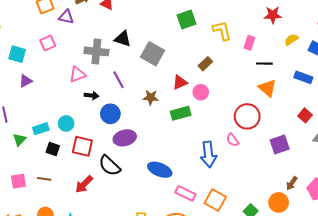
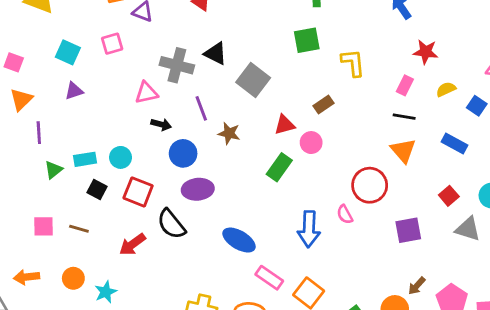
pink rectangle: (249, 43) -> (405, 85), moved
brown star: (151, 97) -> (229, 133), moved
green rectangle: (181, 113) -> (279, 167), turned -48

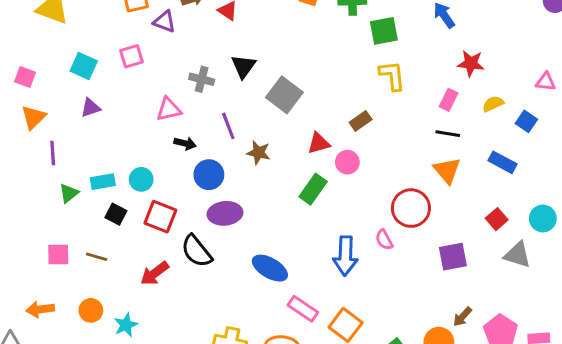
green square: (307, 40) -> (384, 31), moved
black triangle: (216, 53) -> (243, 66), turned 40
gray cross: (177, 65) -> (202, 79), size x0.7

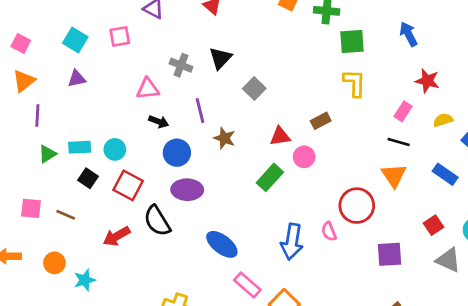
gray square: (284, 95) -> (254, 89), size x0.7

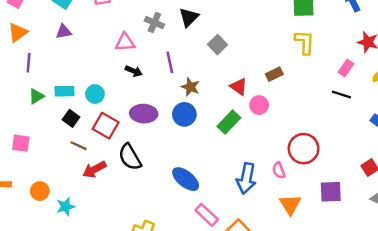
red triangle: (280, 136) -> (239, 87), turned 42
blue circle: (177, 153) -> (184, 114), moved
orange triangle: (394, 175) -> (290, 205), moved
purple ellipse: (187, 190) -> (144, 114), moved
brown line: (66, 215) -> (79, 146), moved

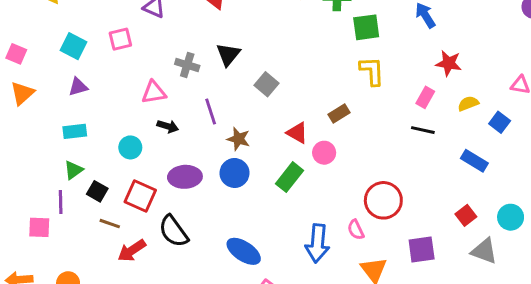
purple line: (29, 63) -> (61, 202), moved
cyan rectangle: (64, 91) -> (75, 131), moved
cyan circle: (95, 94) -> (130, 147), moved
green triangle: (36, 96) -> (73, 170), moved

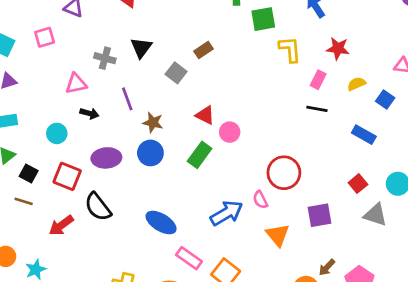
yellow L-shape: (372, 71) -> (290, 49), moved
brown rectangle: (339, 113) -> (204, 50), moved
brown line: (110, 224) -> (24, 201), moved
blue arrow: (317, 243) -> (227, 213), turned -124

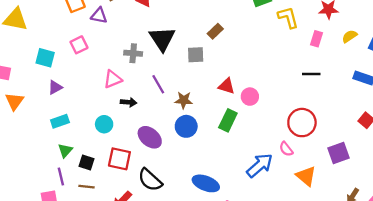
black triangle: (141, 48) -> (162, 39), size x1.4
gray square: (176, 73) -> (196, 55), turned -30
black line: (317, 109) -> (311, 74), moved
purple ellipse: (106, 158) -> (150, 137), turned 55

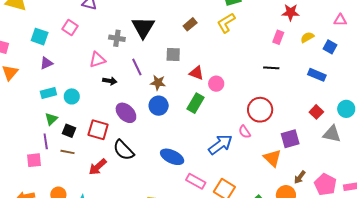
yellow L-shape: (288, 17) -> (226, 23), moved, turned -110
pink square: (79, 45) -> (70, 27), turned -35
gray square: (196, 55) -> (173, 55), moved
cyan circle: (104, 124) -> (72, 96), moved
orange triangle: (306, 176) -> (272, 158), moved

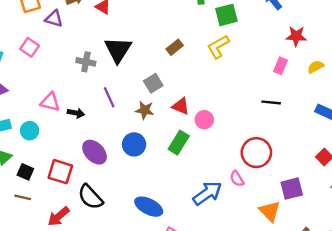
gray square: (173, 55) -> (153, 83), turned -35
pink triangle: (97, 60) -> (50, 102), moved, turned 30
brown star: (158, 83) -> (145, 110), moved

